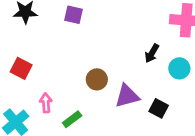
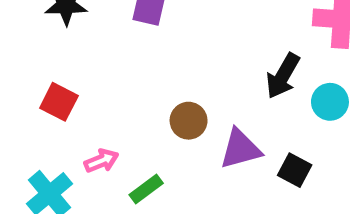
black arrow: (152, 53) -> (283, 76), size x1.4
pink arrow: (46, 103) -> (101, 161), turned 72

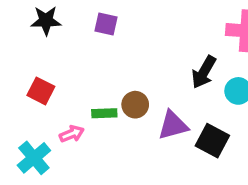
black square: (295, 170) -> (212, 141), size x1.4
green rectangle: (146, 189) -> (104, 113), moved, turned 35

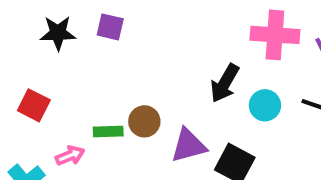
black star: (46, 21) -> (58, 33), moved

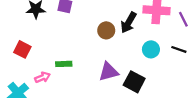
black arrow: (225, 83) -> (129, 23), moved
brown circle: (144, 121) -> (106, 30), moved

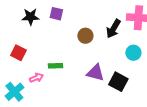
brown circle: (106, 30) -> (85, 36), moved
purple triangle: (108, 72) -> (95, 73), turned 30

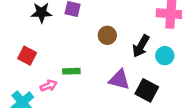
black arrow: (113, 29) -> (141, 46), moved

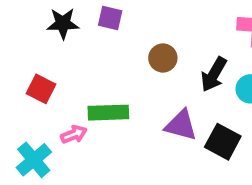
green rectangle: (71, 71) -> (108, 113), size x1.5

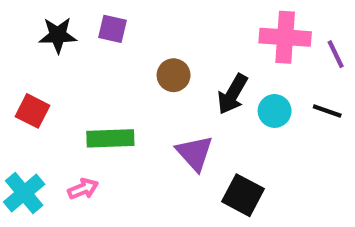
purple triangle: (181, 125) -> (195, 153), turned 33
pink arrow: (74, 134) -> (83, 189), moved
black square: (223, 142) -> (243, 195), moved

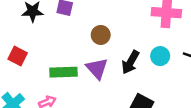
black arrow: (232, 94) -> (130, 62), moved
purple triangle: (195, 153) -> (97, 68), moved

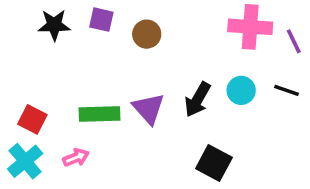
brown circle: (101, 35) -> (147, 34), moved
red square: (18, 56) -> (32, 119), moved

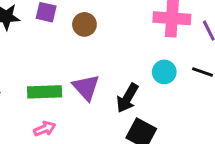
black arrow: (198, 99) -> (127, 98), moved
pink arrow: (76, 158) -> (45, 129), moved

